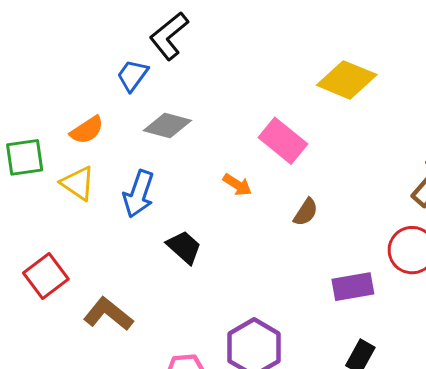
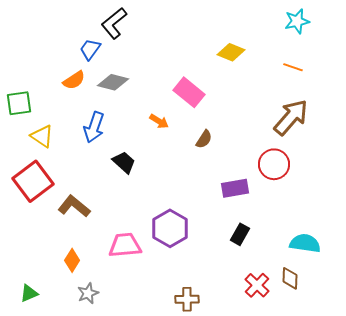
yellow diamond: (347, 80) -> (231, 52), size x0.7
orange semicircle: (87, 130) -> (74, 80), moved
yellow triangle: (78, 183) -> (42, 136), moved
red square: (46, 276) -> (33, 181), size x1.4

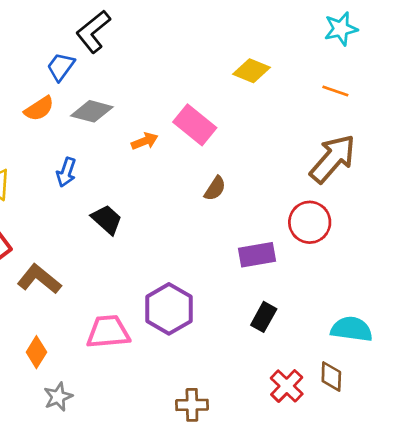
orange arrow: (159, 121) -> (145, 141), moved, turned -54
blue arrow: (94, 127) -> (66, 172), size x0.7

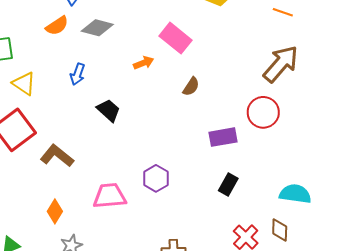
orange arrow: (145, 141) -> (144, 63), moved
purple hexagon: (169, 309) -> (156, 178), size x0.7

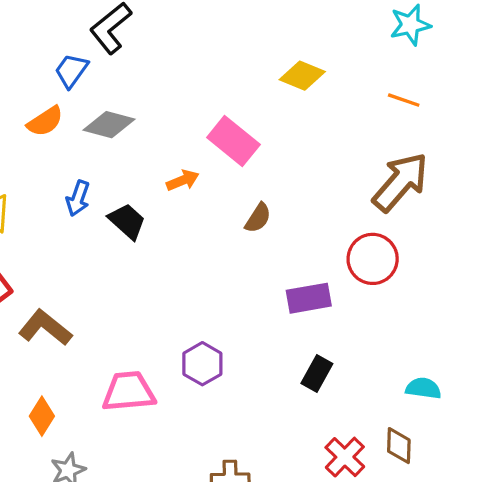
black trapezoid: (109, 110) -> (127, 221), moved
cyan semicircle: (295, 194) -> (423, 388), size x0.7

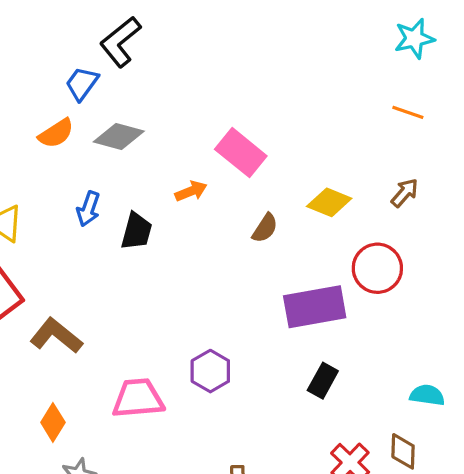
yellow diamond: (302, 76) -> (329, 202), moved
brown arrow: (400, 182) -> (405, 193), size x0.5
black trapezoid: (127, 221) -> (136, 231), turned 63
purple rectangle: (309, 298) -> (315, 307), size x1.4

